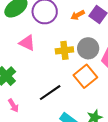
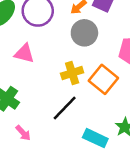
gray circle: (88, 48) -> (84, 33), moved
yellow cross: (64, 50) -> (72, 73), moved

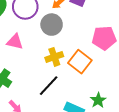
gray circle: (84, 33) -> (52, 25), moved

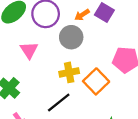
pink triangle: (15, 42) -> (29, 50), turned 36

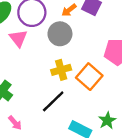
pink triangle: (29, 50) -> (18, 38), moved

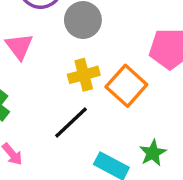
pink triangle: (18, 38) -> (19, 46), moved

